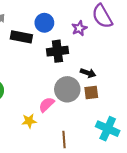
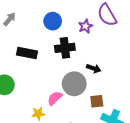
black rectangle: (21, 37) -> (27, 53), moved
brown square: (91, 93) -> (97, 101), moved

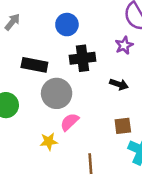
purple star: (85, 26) -> (124, 45), moved
gray circle: (74, 84) -> (57, 93), moved

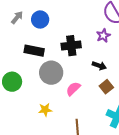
blue circle: (67, 25) -> (40, 20), moved
pink semicircle: (70, 122) -> (73, 89), moved
brown square: (123, 126) -> (106, 87), moved, turned -32

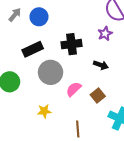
black rectangle: (34, 51) -> (33, 49), turned -36
brown square: (106, 87) -> (98, 95), moved

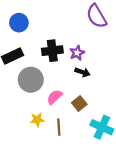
purple star: (105, 34) -> (77, 53), moved
yellow star: (44, 111) -> (37, 120), moved
brown line: (78, 129) -> (59, 127), moved

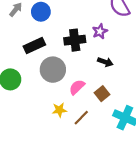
purple star: (77, 53) -> (100, 31), moved
brown line: (59, 127) -> (81, 118), turned 49

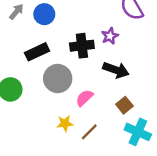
black arrow: (105, 62) -> (116, 70), size x1.5
brown square: (102, 94) -> (124, 105), moved

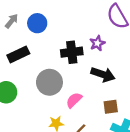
black rectangle: (37, 52) -> (18, 54), moved
brown square: (124, 105) -> (111, 107), turned 32

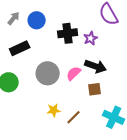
black cross: (72, 52) -> (68, 33), moved
pink semicircle: (74, 100) -> (74, 73), moved
brown square: (111, 107) -> (95, 89), moved

